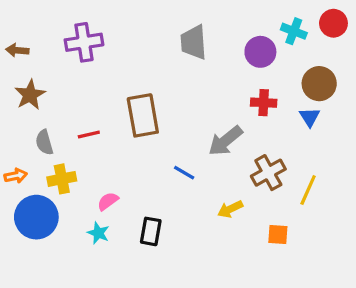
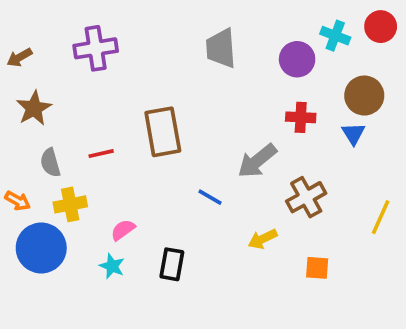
brown arrow: (17, 50) -> (19, 57), turned -35
orange arrow: (16, 176) -> (18, 201), turned 40
yellow line: (308, 190) -> (381, 217), moved

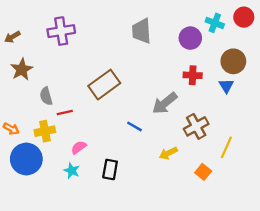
brown rectangle: (163, 132) -> (104, 85), turned 64
red line: (101, 154) -> (65, 112), moved
gray semicircle: (50, 163) -> (46, 96), moved
yellow line: (381, 217) -> (226, 147), moved
orange square: (317, 268) -> (203, 172), turned 35

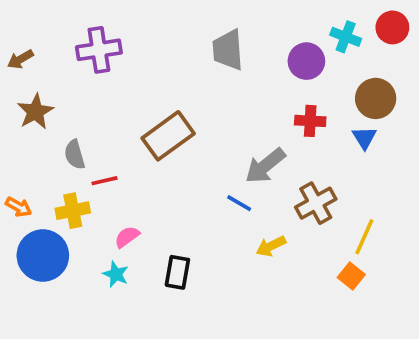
blue line: (134, 126) -> (239, 203), moved
orange square: (203, 172) -> (351, 276), moved

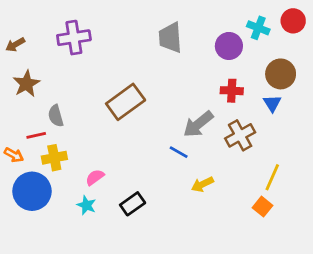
red line: (105, 181) -> (36, 135), moved
brown cross: (316, 203) -> (240, 135), moved
black rectangle: (177, 272) -> (133, 204), turned 45

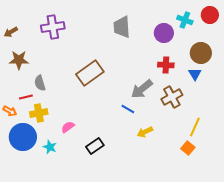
brown star: (26, 84) -> (19, 60), turned 30
cyan star: (86, 205) -> (50, 147), moved

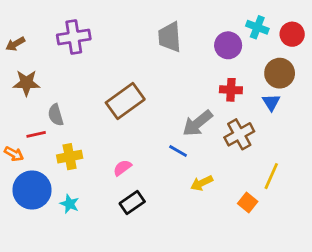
red circle: (210, 15) -> (292, 34), moved
yellow cross: (39, 113) -> (70, 157), moved
pink semicircle: (68, 127) -> (122, 168), moved
orange square: (188, 148) -> (248, 203), moved

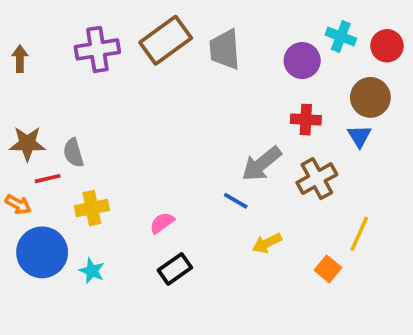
brown arrow: (15, 44) -> (20, 59), turned 120
brown star: (26, 83) -> (27, 144), moved
brown rectangle: (125, 101) -> (166, 40), moved

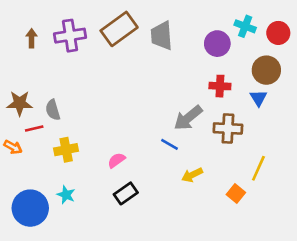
brown arrow: (20, 59) -> (32, 38), moved
brown cross: (317, 179) -> (228, 128), turned 32
blue circle: (42, 252) -> (30, 208), moved

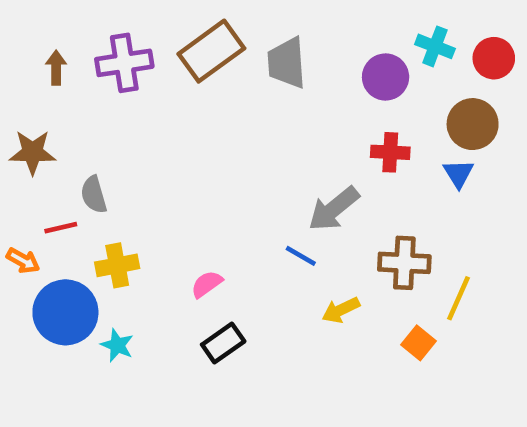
brown star: (20, 103) -> (33, 152), moved
brown cross: (228, 128) -> (404, 263), moved
blue circle: (30, 208) -> (65, 312), moved

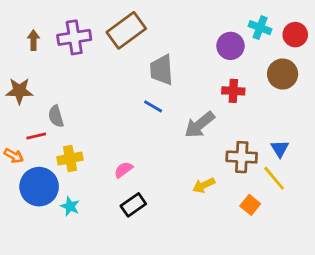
gray trapezoid: (287, 63) -> (162, 70), moved
blue triangle: (458, 173) -> (280, 149), moved
blue line: (301, 256) -> (153, 106), moved
yellow line: (458, 298) -> (274, 178), turned -64

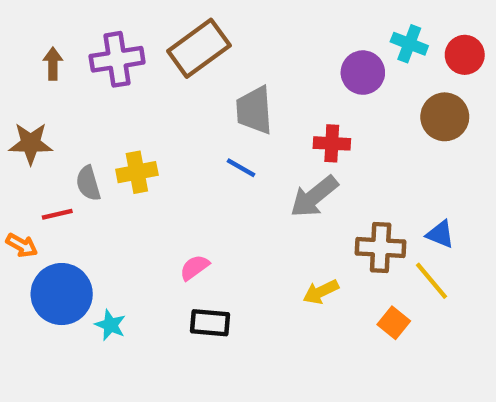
red cross: (233, 91) -> (332, 143), moved
blue triangle: (280, 149) -> (440, 234), turned -36
yellow cross: (70, 158) -> (137, 172), moved
black rectangle: (133, 205) -> (210, 323), turned 40

